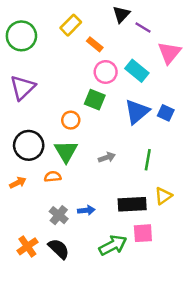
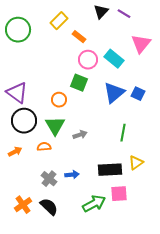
purple line: (143, 27) -> (124, 14), moved
purple triangle: (23, 88) -> (17, 93), moved, turned -40
gray arrow: (107, 157) -> (80, 135), moved

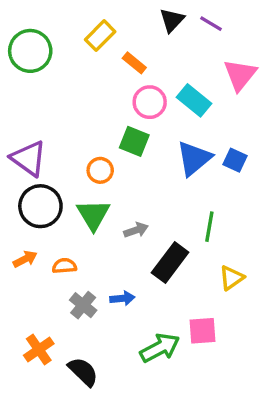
orange semicircle: (44, 147) -> (64, 266), moved
black rectangle: (110, 170) -> (170, 262), moved, turned -50
black semicircle: (49, 207) -> (83, 372), moved

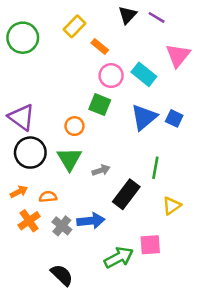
blue arrow: (122, 298) -> (91, 221), size x1.5
orange cross: (39, 349) -> (29, 221), moved

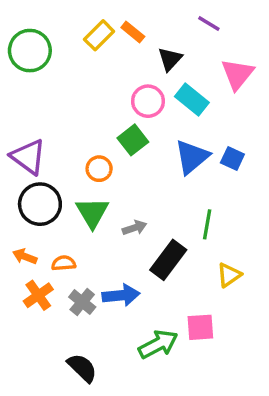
black triangle: (128, 15) -> (170, 59), moved
orange rectangle: (100, 47) -> (133, 32), moved
green square: (100, 105) -> (133, 140), turned 30
orange arrow: (19, 192) -> (25, 256), turned -132

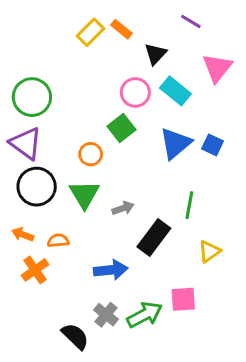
green circle: (30, 51) -> (32, 97), moved
gray cross: (82, 302) -> (106, 315), moved

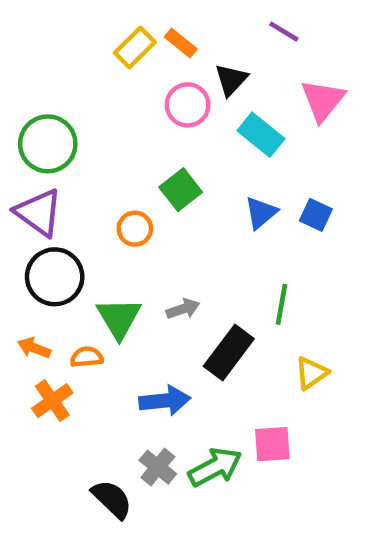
pink circle: (135, 92) -> (188, 105), moved
blue triangle: (175, 143) -> (261, 213), size x0.7
green triangle: (84, 194) -> (119, 318), moved

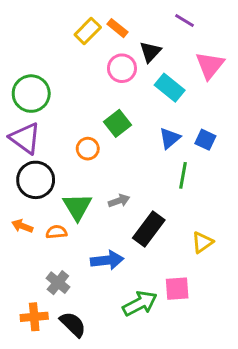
green line: (282, 304) -> (183, 175), moved
orange cross: (52, 401) -> (34, 317), moved, turned 30
gray cross: (158, 467) -> (58, 283), moved

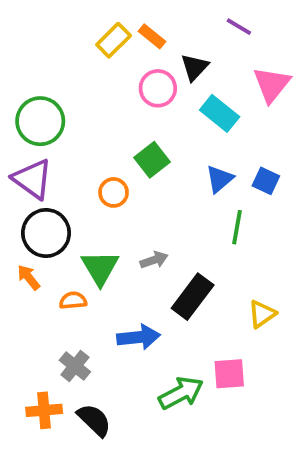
orange arrow: (22, 226) -> (29, 277), moved, turned 30

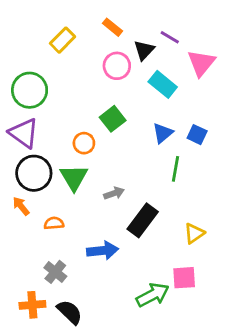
purple line: (239, 27) -> (170, 37), moved
yellow rectangle: (114, 40) -> (62, 40), moved
green triangle: (100, 268) -> (74, 177), moved
pink square: (229, 374) -> (184, 278), moved
green arrow: (181, 393) -> (153, 295), moved

